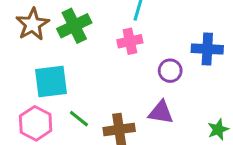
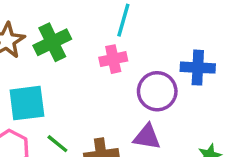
purple circle: (170, 71) -> (157, 91), size x1.5

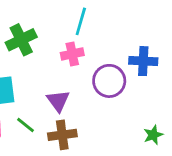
purple triangle: (147, 137) -> (58, 101), moved, turned 45

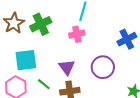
blue cross: (143, 61) -> (127, 39), turned -30
purple circle: (109, 81) -> (103, 67), moved

